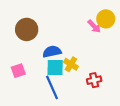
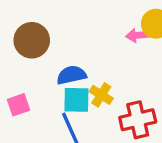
pink arrow: (94, 26) -> (138, 35), turned 128
red cross: (94, 80) -> (138, 120), size x1.5

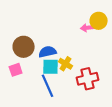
brown circle: (32, 40) -> (24, 47), moved

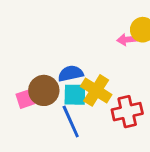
brown circle: (24, 47) -> (44, 90), moved
yellow cross: (66, 64) -> (96, 90), size x1.5

